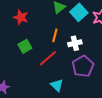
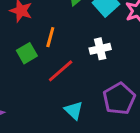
orange line: (55, 35) -> (50, 37), moved
purple pentagon: (83, 66) -> (119, 99), moved

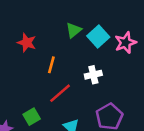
green square: (27, 53) -> (32, 117), moved

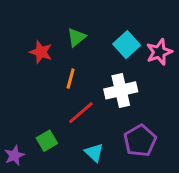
green triangle: (74, 30) -> (76, 37), moved
white cross: (93, 75) -> (121, 90), size x1.5

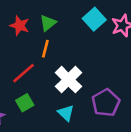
green triangle: (76, 37) -> (48, 23), moved
white cross: (121, 90) -> (68, 80), moved, turned -32
red line: (81, 113) -> (23, 73), moved

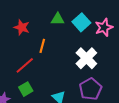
green triangle: (48, 23) -> (58, 19), moved, turned 40
white cross: (68, 80) -> (86, 58), moved

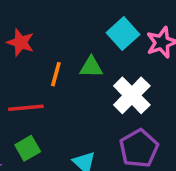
green triangle: (58, 19) -> (91, 67), moved
red line: (25, 65) -> (26, 108), turned 36

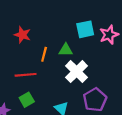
cyan square: (123, 34) -> (85, 29), turned 30
white cross: (132, 95) -> (77, 72), moved

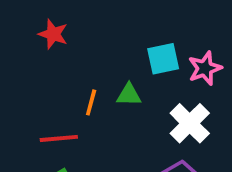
red star: (22, 35) -> (53, 34), moved
white cross: (77, 72) -> (190, 123), moved

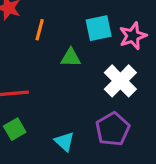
orange line: (91, 102) -> (40, 30), moved

